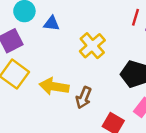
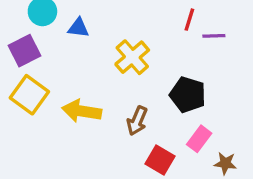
brown arrow: (84, 98) -> (137, 121), moved

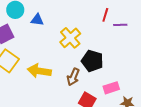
black pentagon: (188, 95) -> (92, 61), moved
pink rectangle: (199, 139) -> (111, 88), turned 35

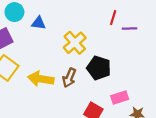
brown arrow: (73, 77) -> (69, 78), moved

